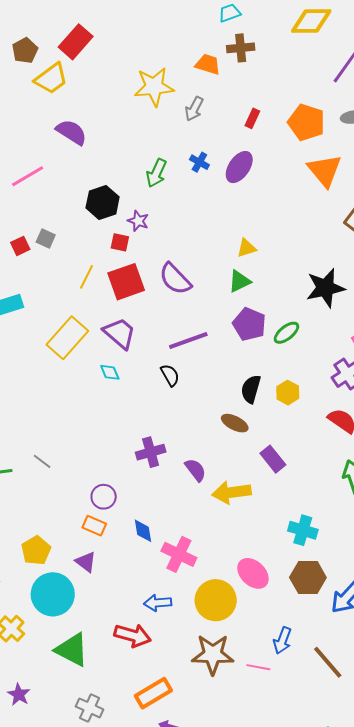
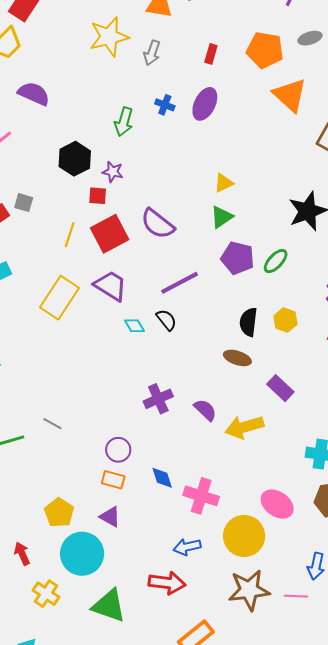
cyan diamond: (110, 372) -> (134, 326), moved

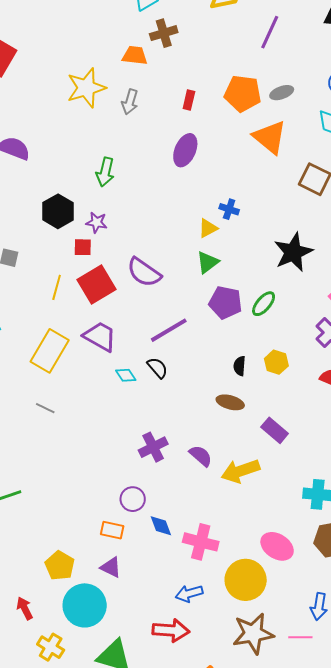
gray ellipse: (310, 38) -> (282, 93), moved
blue cross: (165, 105) -> (229, 209), moved
black semicircle: (248, 322) -> (239, 366), size x0.7
gray line: (52, 424) -> (45, 408), moved
purple circle: (118, 450) -> (133, 499), moved

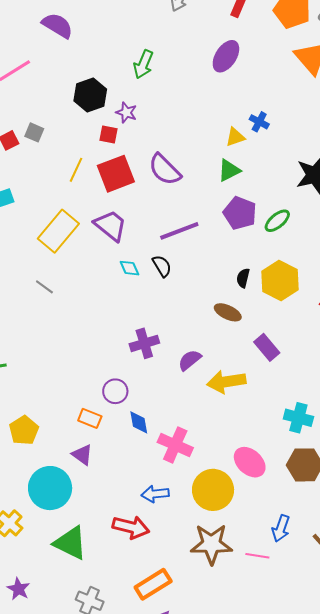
yellow hexagon: (276, 362) -> (280, 280), size x1.6
purple semicircle: (201, 456) -> (190, 360), turned -90
yellow pentagon: (60, 566) -> (24, 430), moved

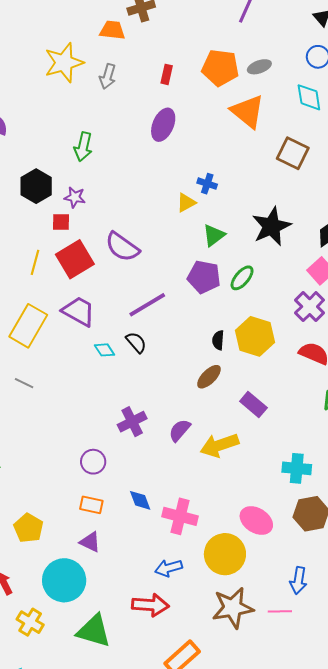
green triangle: (229, 170) -> (214, 235), moved
brown ellipse: (228, 312) -> (209, 377), turned -60
purple circle: (115, 391) -> (93, 462), moved

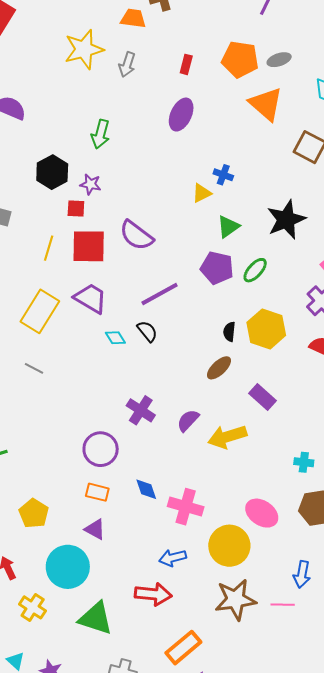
red square: (75, 259) -> (89, 246), turned 30
purple cross: (132, 422) -> (141, 410), turned -32
purple circle: (93, 462) -> (101, 449), size x1.4
cyan cross: (297, 468) -> (304, 462), size x0.7

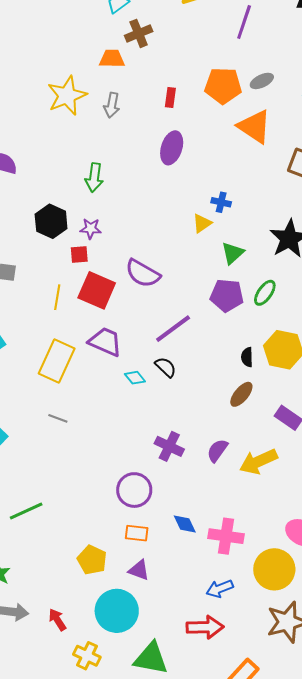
red square: (89, 246) -> (97, 290), turned 30
yellow pentagon: (34, 513) -> (92, 560), moved

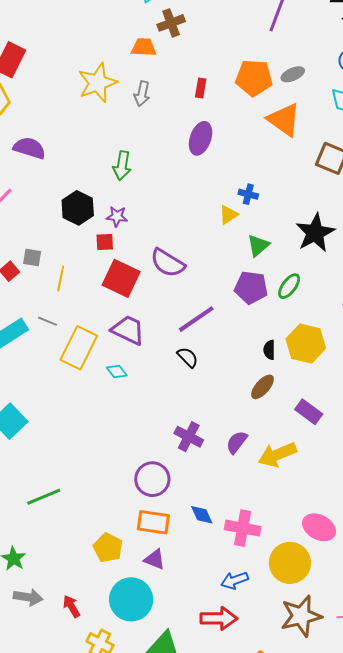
yellow line: (57, 297) -> (61, 278), moved
cyan diamond: (135, 378) -> (117, 372), moved
gray line: (58, 418) -> (48, 321), moved
orange rectangle: (137, 533) -> (153, 522), size x1.4

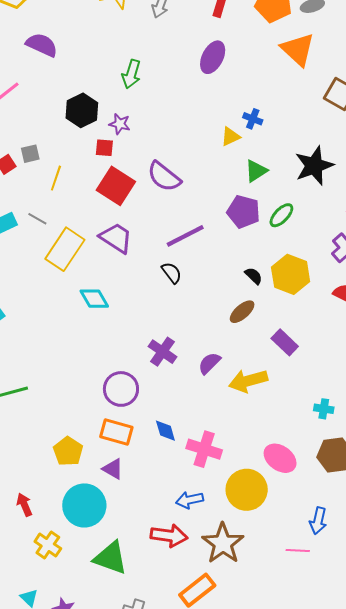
gray square: (32, 257) -> (30, 154), turned -30
black semicircle: (269, 350) -> (254, 276), turned 126
cyan diamond: (117, 372) -> (94, 299), moved, size x1.4
brown star: (301, 616) -> (223, 543), moved, turned -30

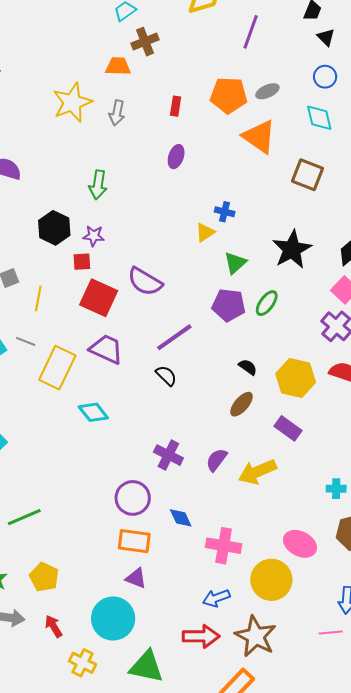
purple ellipse: (213, 57) -> (176, 157), size x0.7
yellow hexagon: (291, 274) -> (296, 378), moved
blue diamond: (165, 431) -> (181, 518), moved
yellow pentagon: (68, 451) -> (44, 577), moved

